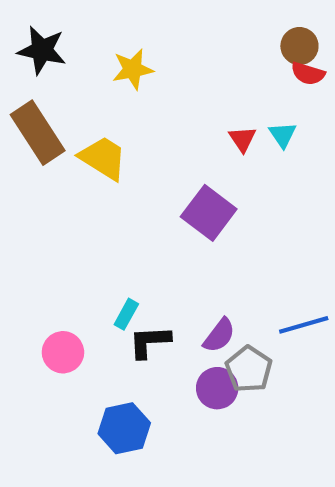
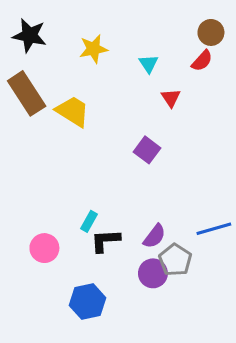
red semicircle: (308, 74) -> (202, 61), moved, turned -65
cyan triangle: (283, 135) -> (148, 64), moved
purple square: (209, 213) -> (147, 150), size x0.7

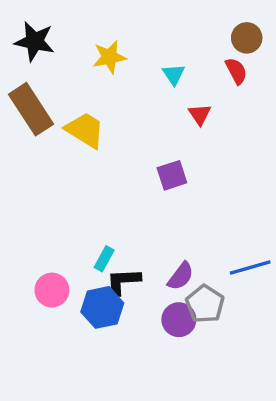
red semicircle: (202, 61) -> (236, 71), turned -70
purple square: (147, 150) -> (172, 175), turned 35
blue hexagon: (88, 302) -> (102, 307), moved

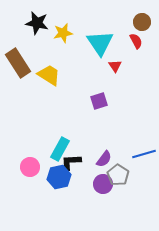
black star: (35, 41) -> (37, 23), moved
cyan triangle: (174, 74) -> (100, 43), size x2.0
cyan rectangle: (104, 259) -> (60, 149), size x1.6

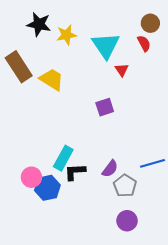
blue hexagon: (59, 177) -> (47, 188), moved
purple circle: (103, 184) -> (127, 221), moved

